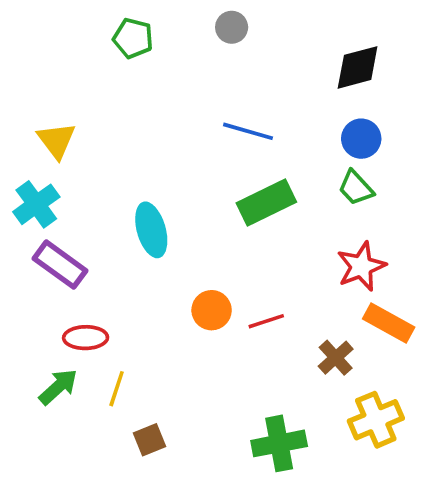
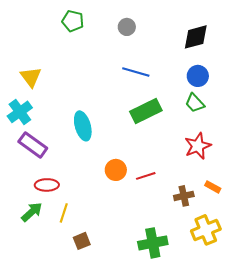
gray circle: (232, 27) -> (127, 27), moved
orange rectangle: (389, 323) -> (213, 187), moved, size x0.6
brown cross: (336, 358) -> (184, 196), turned 30

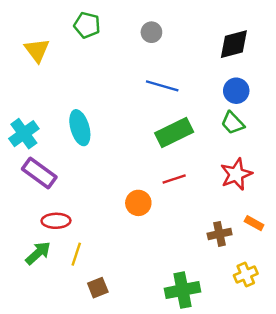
yellow triangle: (31, 77) -> (37, 50), moved
cyan ellipse: (83, 126) -> (80, 128), moved
red line: (146, 176) -> (174, 179), moved
yellow cross: (206, 230) -> (246, 275), size x0.7

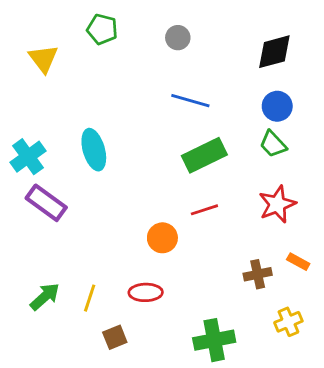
red ellipse: (56, 221) -> (146, 292), moved

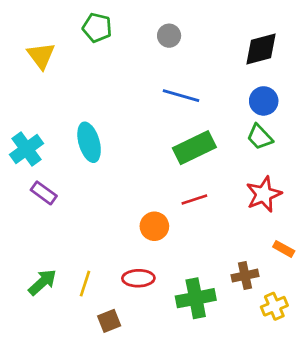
purple rectangle: (46, 203) -> (44, 193), size x0.7
brown cross: (258, 274) -> (245, 276), moved
green cross: (214, 340) -> (196, 298), moved

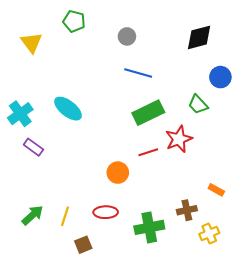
gray circle: (169, 36) -> (127, 36), moved
blue circle: (264, 101) -> (220, 77), moved
cyan ellipse: (89, 142) -> (68, 109), turned -36
red star: (264, 194) -> (179, 139), moved

